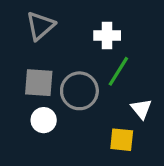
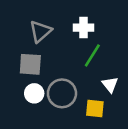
gray triangle: (40, 26) -> (40, 31), moved
gray circle: (79, 91) -> (62, 93), moved

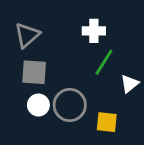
gray triangle: (40, 31) -> (27, 35), moved
white triangle: (110, 85) -> (130, 84), moved, turned 30

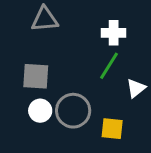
white cross: (94, 31) -> (114, 33), moved
gray triangle: (27, 35) -> (45, 19), moved, turned 36

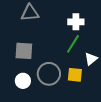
white circle: (40, 111) -> (23, 81), moved
yellow square: (112, 129) -> (75, 75), moved

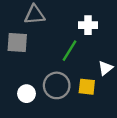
green line: (73, 44) -> (69, 51), moved
gray square: (24, 51) -> (17, 43), moved

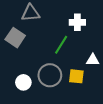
gray square: (17, 43) -> (15, 38), turned 30
white triangle: (105, 68) -> (93, 60), turned 40

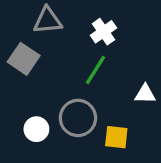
white cross: (77, 22) -> (104, 32), moved, turned -35
yellow square: (76, 76) -> (116, 137), moved

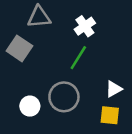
white triangle: (145, 94) -> (114, 89), moved, turned -30
yellow square: (116, 137) -> (110, 115), moved

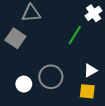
white cross: (85, 26) -> (94, 13), moved
green line: (78, 58) -> (75, 35), moved

